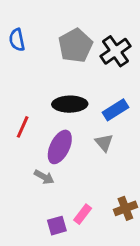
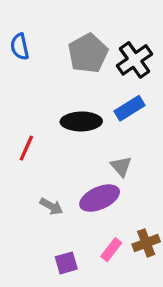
blue rectangle: (115, 110) -> (129, 108), moved
purple ellipse: (60, 147) -> (100, 198), moved, turned 40
pink rectangle: (83, 214) -> (111, 250), moved

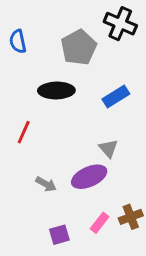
black cross: (134, 60) -> (120, 24), moved, turned -32
black ellipse: (81, 121) -> (56, 91), moved

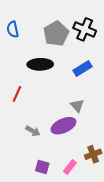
black cross: (120, 24) -> (85, 29), moved
pink rectangle: (100, 223) -> (70, 167), moved
purple square: (59, 235) -> (42, 167), turned 32

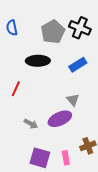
purple square: (42, 167) -> (40, 158), size x1.5
pink rectangle: (70, 167) -> (66, 158), turned -48

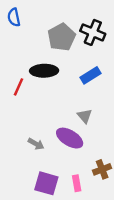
blue semicircle: (12, 28) -> (14, 17), moved
red line: (16, 89) -> (19, 87), moved
purple ellipse: (60, 119) -> (70, 138), turned 55

